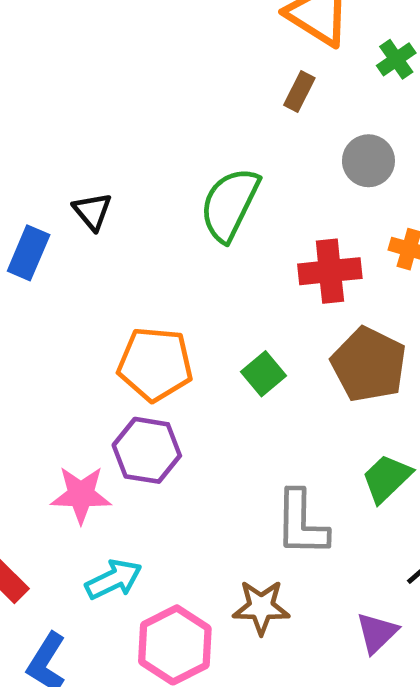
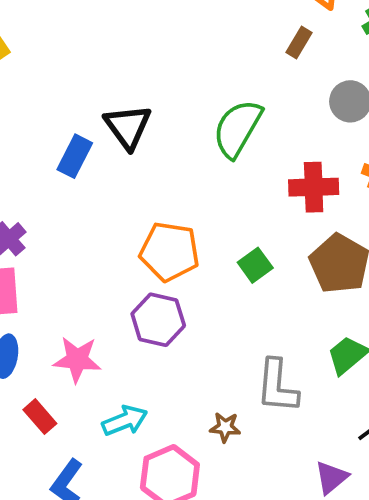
black triangle: (92, 211) -> (128, 127), size x1.5
pink star: (81, 495) -> (77, 359), moved
brown star: (261, 607) -> (225, 427), moved, size x0.7

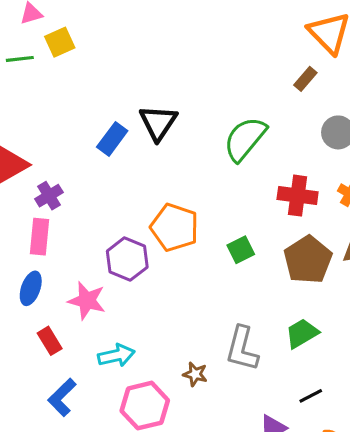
purple hexagon: (158, 320) -> (127, 259), moved

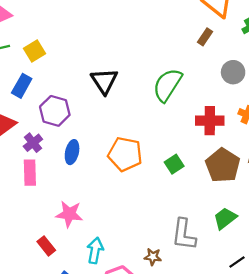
yellow square: (60, 42) -> (34, 51), moved
blue rectangle: (112, 139) -> (22, 86), moved
purple hexagon: (127, 259) -> (55, 111), moved
blue ellipse: (31, 288) -> (72, 152), moved
cyan arrow: (116, 355) -> (95, 250), turned -60

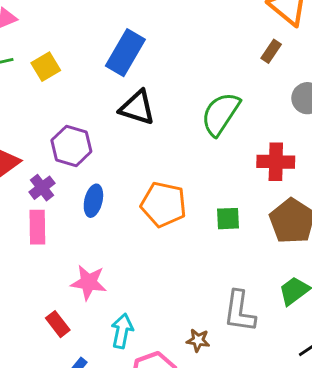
black triangle: (104, 81) -> (137, 108), turned -40
blue rectangle: (22, 86) -> (125, 53), moved, size x1.4
green square: (174, 164) -> (228, 219), turned 30

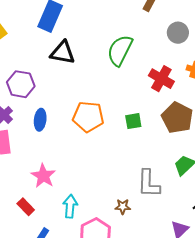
red cross: (276, 162) -> (161, 79), turned 35
pink star: (89, 282) -> (43, 176), turned 30

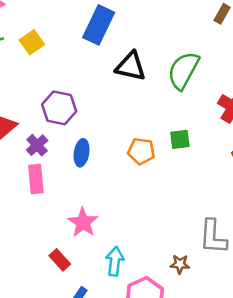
black triangle: (63, 53) -> (131, 66), moved
orange pentagon: (88, 117) -> (141, 151), size x0.7
green square: (133, 121) -> (180, 139), moved

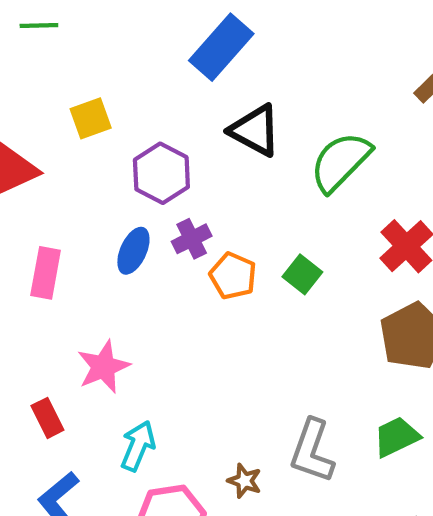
yellow square: (32, 42) -> (91, 118), moved
purple hexagon: (59, 108) -> (161, 173), moved
green square: (180, 139) -> (302, 274), turned 30
purple cross: (37, 145) -> (192, 239), moved

